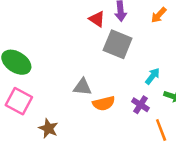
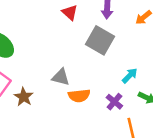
red triangle: (97, 19) -> (70, 13), moved
brown star: (48, 128) -> (24, 97), moved

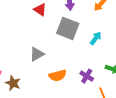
cyan arrow: (130, 76) -> (96, 38), moved
gray triangle: (61, 77) -> (37, 54), moved, turned -35

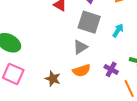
gray triangle: (37, 54) -> (80, 47), moved
brown star: (13, 83) -> (53, 79), moved

